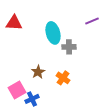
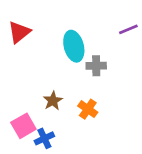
red triangle: (14, 23) -> (19, 32), turned -42

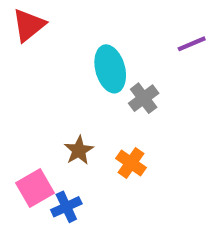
red triangle: (19, 32) -> (29, 25), moved
gray cross: (96, 66) -> (144, 98), turned -36

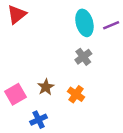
cyan ellipse: (110, 69) -> (84, 23), moved
pink square: (35, 188) -> (16, 94), moved

